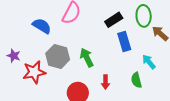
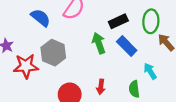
blue rectangle: (124, 41) -> (127, 46), turned -36
green arrow: (87, 58) -> (99, 43), moved

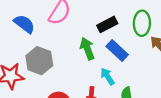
cyan arrow: (150, 71) -> (107, 76), moved

